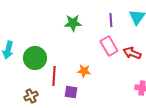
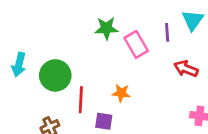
purple line: (111, 20) -> (167, 32), moved
pink rectangle: (109, 46) -> (136, 44), moved

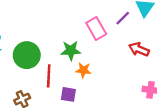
green star: (106, 28) -> (71, 50), moved
purple line: (167, 32) -> (123, 18), turned 49

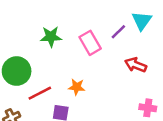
green star: (71, 50) -> (51, 37), moved
red line: (49, 76) -> (40, 93), turned 60

